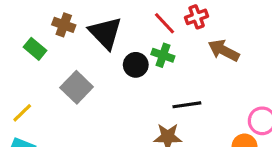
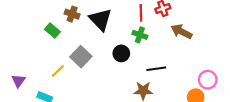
red line: (165, 23) -> (141, 13), turned 42
black circle: (136, 65) -> (121, 53), moved
yellow line: (22, 113) -> (58, 71), moved

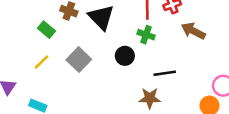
yellow line: (58, 71) -> (41, 62), moved

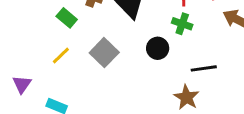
brown star: (150, 98) -> (186, 97), turned 30

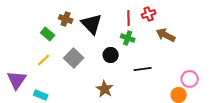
purple triangle: (22, 84) -> (17, 80), size x1.5
brown star: (186, 97) -> (105, 89), moved

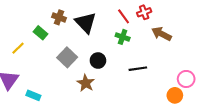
red line: (129, 18) -> (124, 16), turned -35
black circle: (111, 55) -> (98, 61), moved
yellow line: (44, 60) -> (18, 48), moved
brown star: (105, 89) -> (86, 83), moved

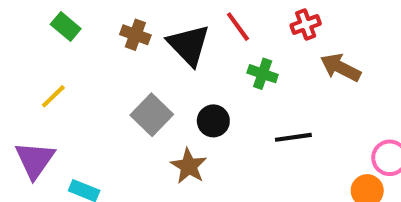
red line: (124, 16) -> (238, 27), moved
green rectangle: (41, 33) -> (66, 27), moved

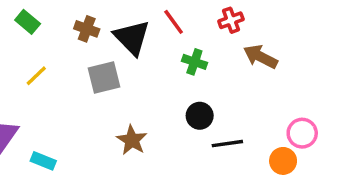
yellow line: (53, 96) -> (36, 76), moved
gray square: (152, 115) -> (104, 78), moved, turned 32
black circle: (213, 121) -> (200, 116), moved
black line: (293, 137) -> (227, 144), moved

